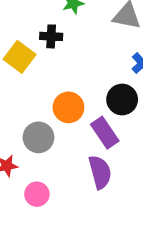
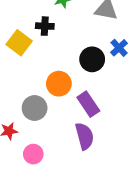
black circle: (122, 99) -> (92, 59), moved

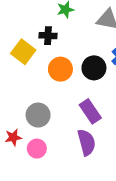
orange circle: (59, 84) -> (60, 69), moved
pink circle: (33, 154) -> (37, 149), moved

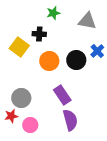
purple rectangle: (90, 111) -> (62, 95), moved
gray circle: (38, 115) -> (21, 98), moved

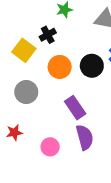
black cross: (39, 34) -> (48, 35), turned -32
gray circle: (21, 98) -> (26, 92), moved
pink circle: (30, 125) -> (50, 147), moved

